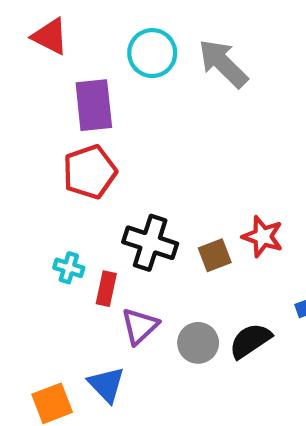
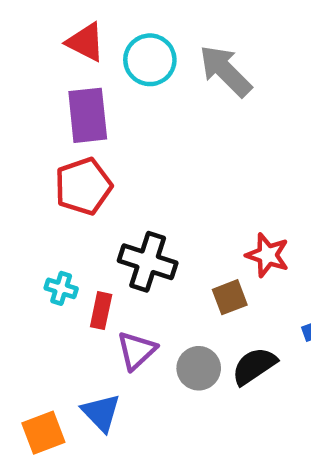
red triangle: (50, 36) -> (86, 42), moved
brown square: (215, 255) -> (230, 297), moved

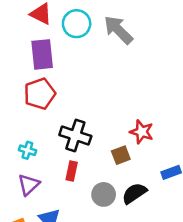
red rectangle: (101, 311) -> (72, 171), moved
purple triangle: (137, 350) -> (29, 185), moved

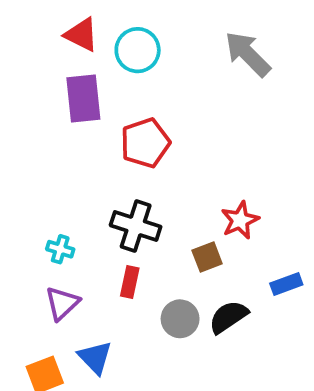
gray arrow: (118, 30) -> (248, 54), moved
red pentagon: (40, 94) -> (145, 143), moved
red star: (142, 132) -> (240, 220), turned 30

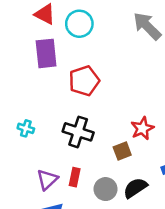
cyan cross: (60, 249) -> (26, 128), moved
red rectangle: (130, 282) -> (75, 177), moved
purple triangle: (62, 303) -> (47, 180), moved

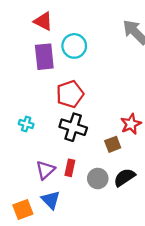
cyan circle: (79, 24) -> (74, 46), moved
red pentagon: (84, 81) -> (70, 94), moved

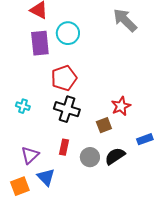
purple triangle: (45, 170) -> (30, 155), moved

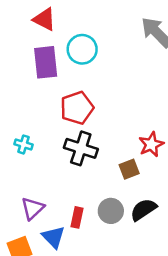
red rectangle: (64, 147) -> (77, 217), moved

